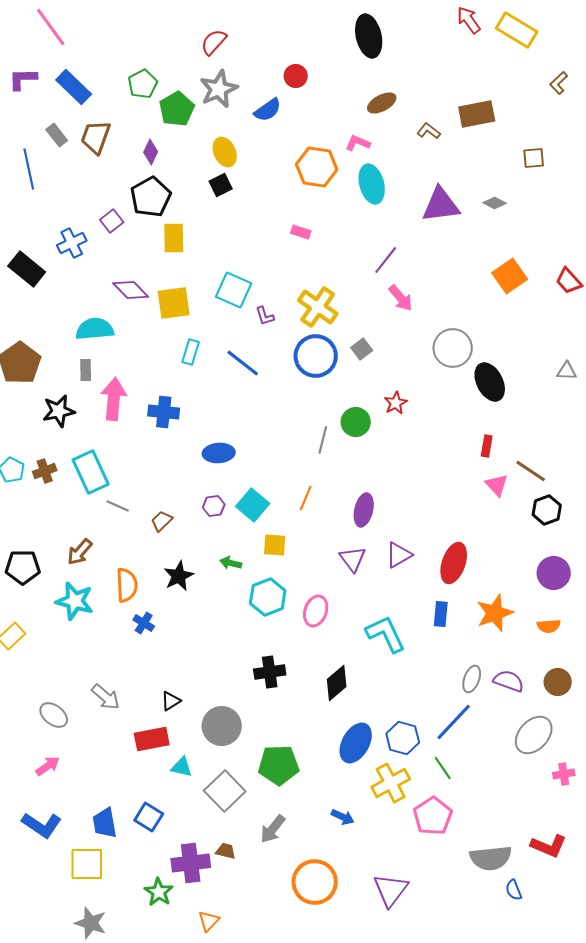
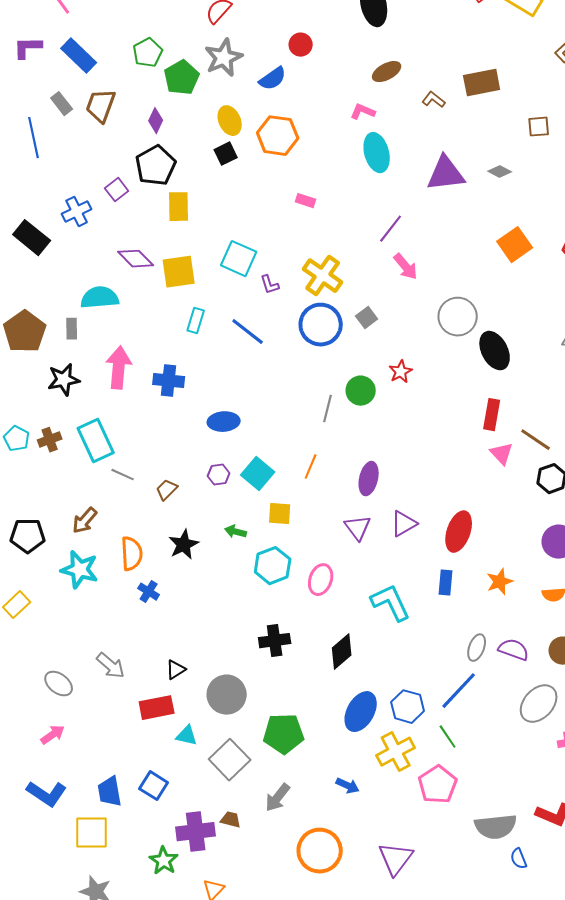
orange hexagon: (317, 167) -> (278, 136), moved
gray rectangle: (86, 370) -> (72, 329), moved
red rectangle: (487, 446) -> (492, 415), size x1.4
orange star: (495, 613) -> (500, 582), size x0.7

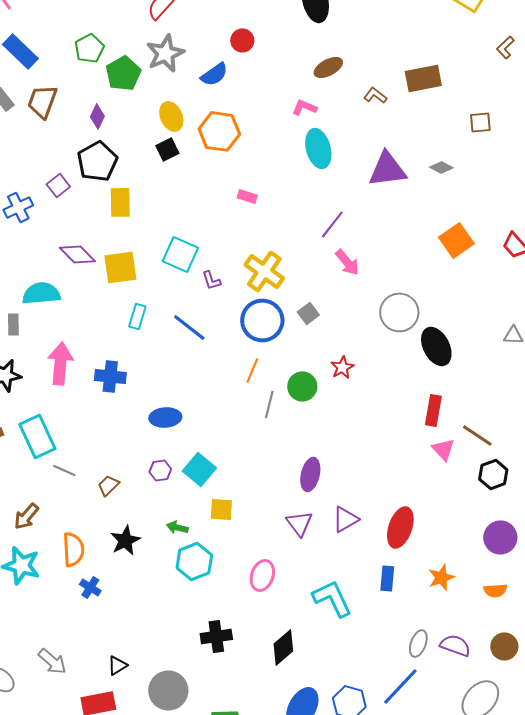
orange line: (311, 467) -> (252, 370), moved
cyan hexagon: (273, 566) -> (194, 561), moved

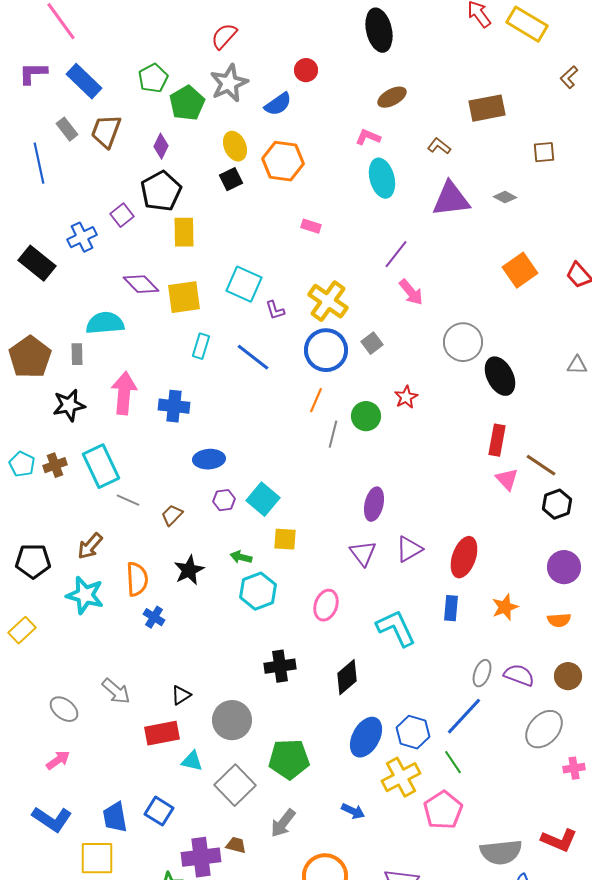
brown L-shape: (375, 95) -> (439, 146), moved
blue ellipse: (165, 417) -> (209, 459), moved

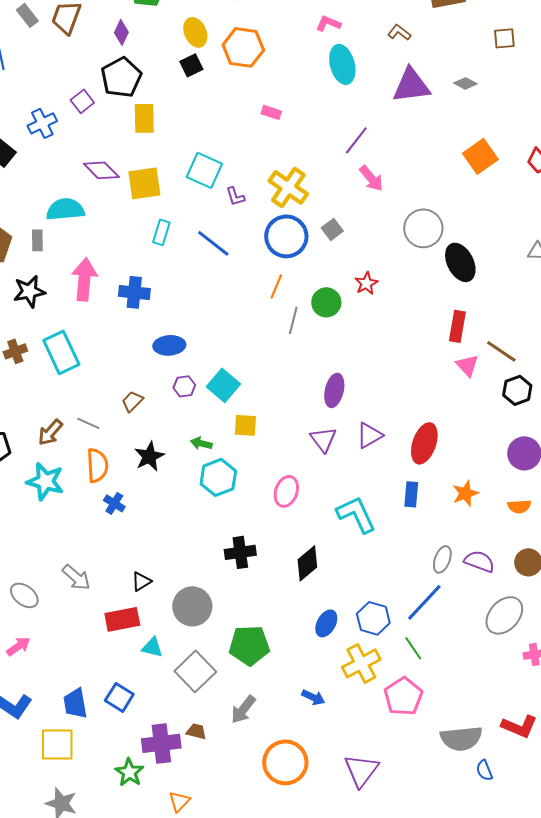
gray line: (128, 500) -> (88, 423), moved
blue ellipse: (366, 737) -> (326, 623), size x0.7

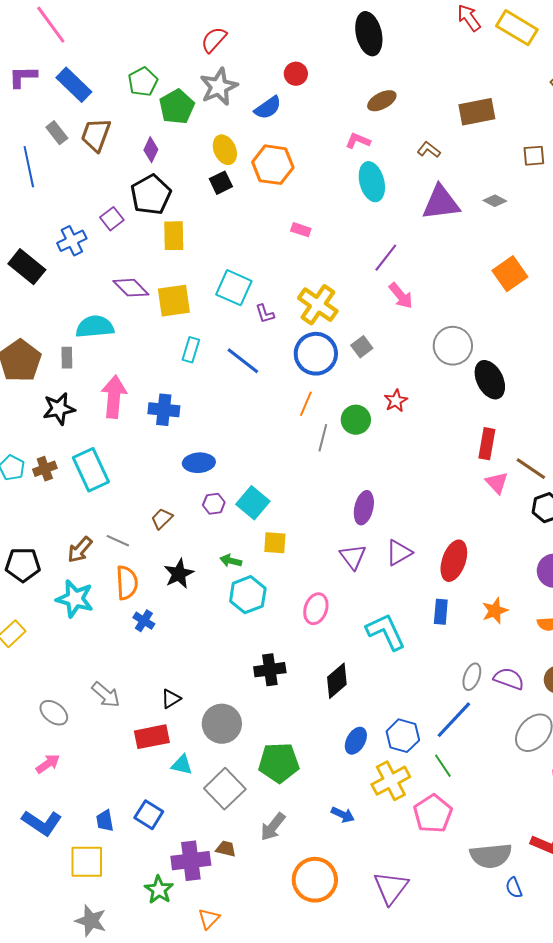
blue trapezoid: (75, 703) -> (105, 821), size x0.7

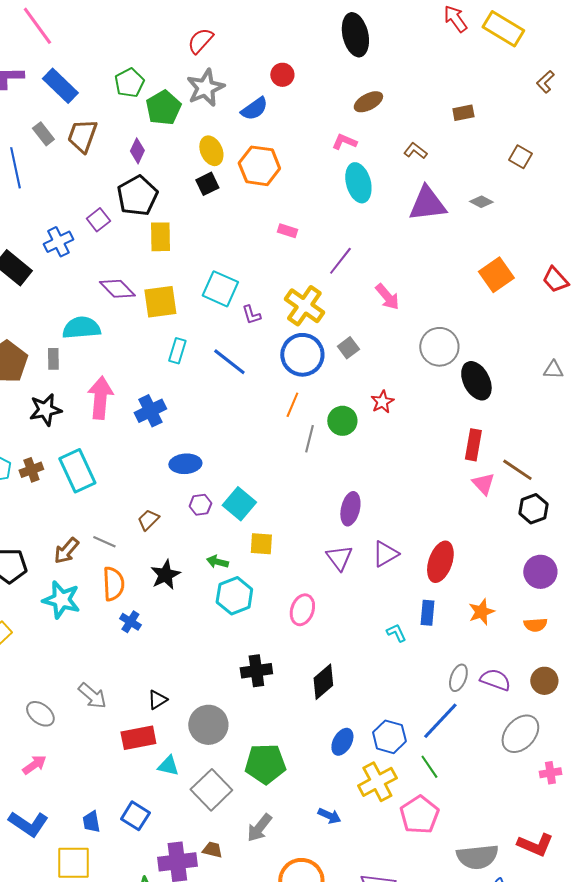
brown rectangle: (477, 112) -> (463, 113), size x0.6
brown square: (534, 156) -> (520, 157), turned 35
purple line: (386, 258) -> (340, 261), moved
blue cross: (164, 410) -> (150, 411), turned -32
cyan L-shape: (386, 632) -> (396, 633), moved, size x0.5

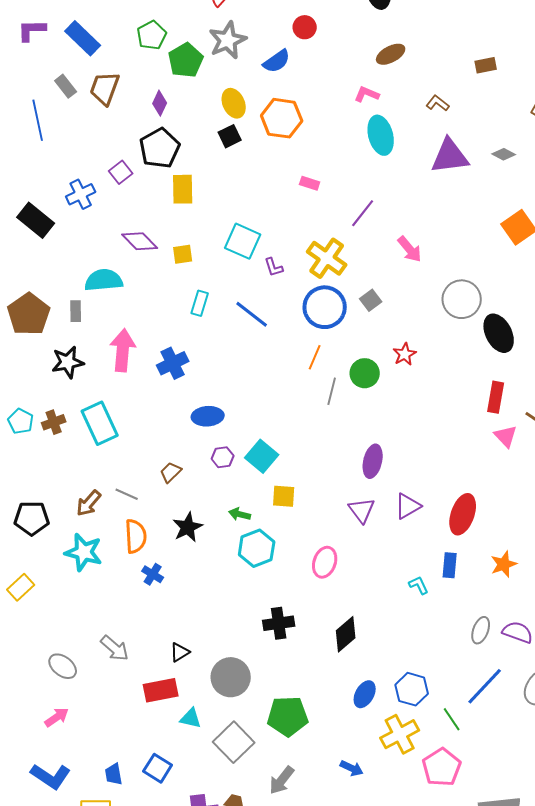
yellow square: (160, 302) -> (183, 254), size x0.6
blue line: (440, 721) -> (485, 686), moved

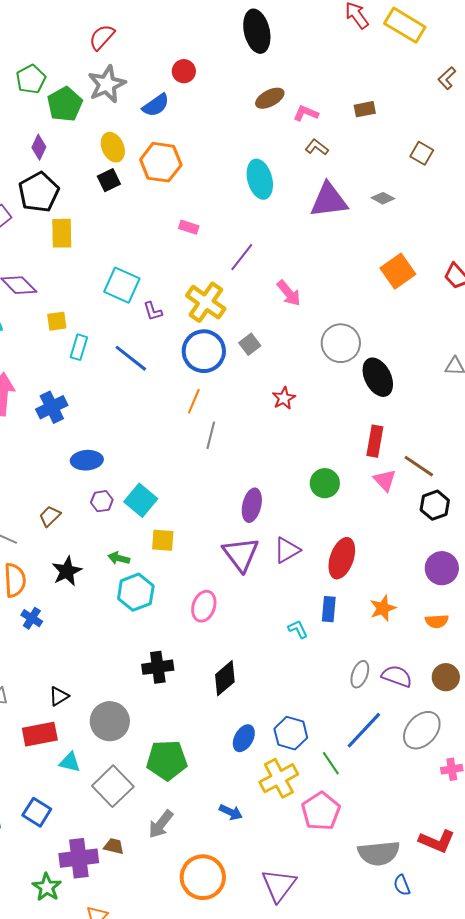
pink L-shape: (367, 94) -> (306, 113), moved
yellow square: (183, 254) -> (57, 321), moved
green circle: (365, 373) -> (325, 483), moved
purple triangle: (362, 510) -> (241, 554), size x1.4

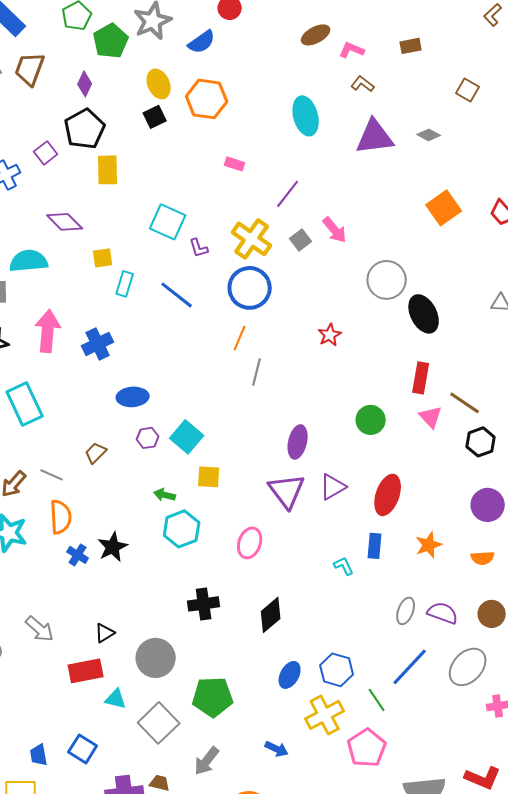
gray square: (250, 344) -> (301, 240), moved
black star: (67, 571) -> (113, 547), moved

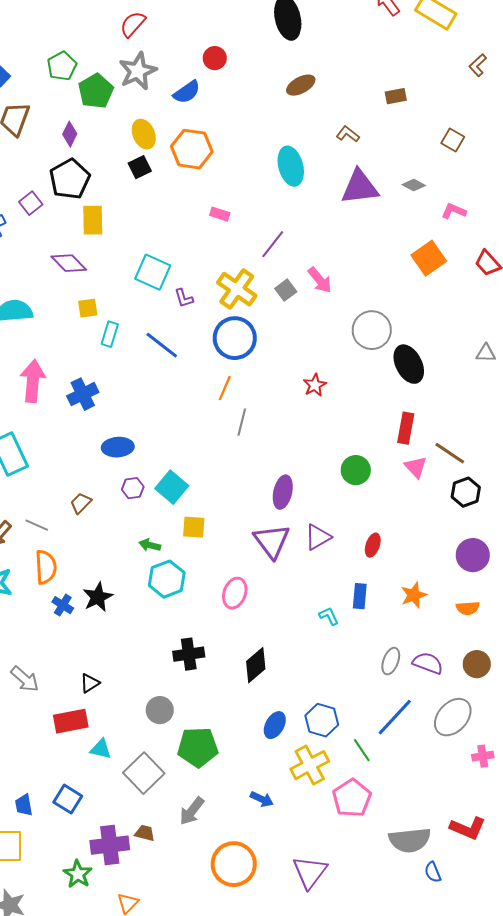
pink L-shape: (352, 50) -> (454, 211), moved
purple diamond: (65, 222) -> (69, 263), moved
red ellipse: (388, 495) -> (373, 545), size x0.6
gray circle: (156, 658) -> (160, 710), moved, size x0.7

